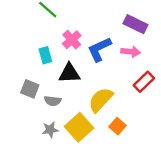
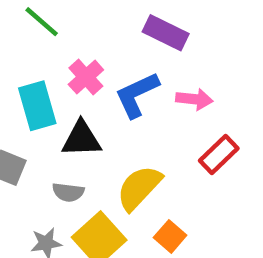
purple rectangle: (135, 24) -> (166, 33), moved
cyan rectangle: (45, 55) -> (37, 106), size x1.5
gray semicircle: (53, 101) -> (68, 192), moved

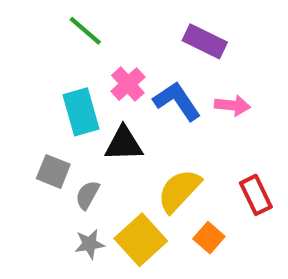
blue L-shape: (137, 95) -> (177, 101), turned 81
red rectangle: (219, 155) -> (256, 195), moved, turned -72
gray semicircle: (68, 192) -> (87, 195), moved, turned 112

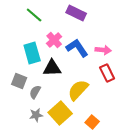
purple rectangle: (205, 41) -> (76, 13), moved
red rectangle: (256, 195) -> (107, 73), moved
orange square: (209, 238) -> (92, 122), moved

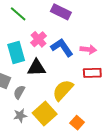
red rectangle: (107, 73) -> (92, 73), turned -66

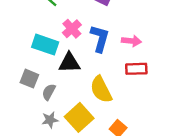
blue L-shape: (62, 47) -> (100, 38), turned 50
cyan rectangle: (16, 53) -> (45, 45), turned -55
yellow semicircle: (63, 90) -> (101, 90), turned -70

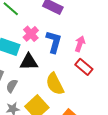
pink arrow: (131, 41) -> (80, 44), turned -77
red rectangle: (136, 69) -> (84, 67), turned 42

